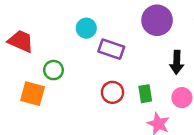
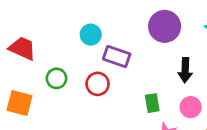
red circle: (112, 92) -> (98, 84), moved
orange square: (33, 94) -> (20, 103), moved

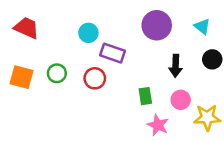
red trapezoid: (22, 48) -> (27, 28), moved
orange square: (20, 103) -> (21, 77), moved

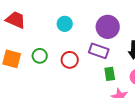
purple circle: (157, 25) -> (108, 27), moved
purple rectangle: (112, 53) -> (99, 51), moved

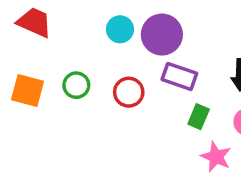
purple circle: (108, 27) -> (162, 35), moved
green rectangle: (110, 74) -> (199, 117), turned 32

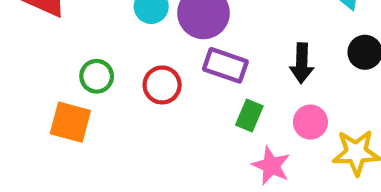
orange square: (27, 90) -> (70, 122), moved

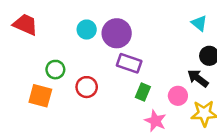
black arrow: (302, 63) -> (198, 78), moved, turned 125
red circle: (162, 85) -> (87, 87), moved

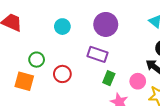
purple circle: (117, 33) -> (106, 24), moved

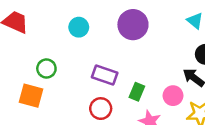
purple rectangle: (97, 54) -> (105, 75), moved
red circle: (62, 74) -> (101, 109), moved

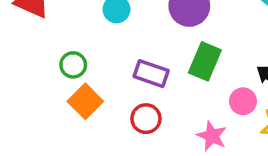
green rectangle: (137, 92) -> (205, 61), moved, size x1.5
orange square: (31, 96) -> (85, 101), moved, turned 30

